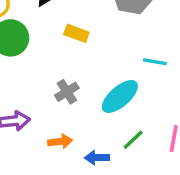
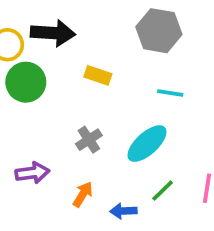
cyan line: (155, 62) -> (170, 93), moved
orange arrow: (60, 141) -> (83, 194), turned -50

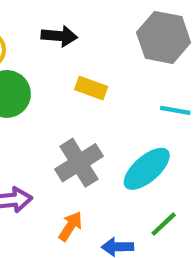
black arrow: (53, 33) -> (59, 36), moved, size x0.7
gray cross: (89, 140) -> (79, 163), size x1.5

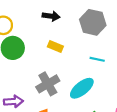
black arrow: (59, 36) -> (51, 16), moved

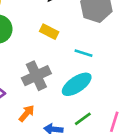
cyan line: (97, 59) -> (84, 53), moved

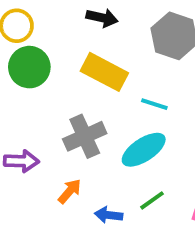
yellow rectangle: (49, 32) -> (104, 72), size x1.6

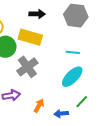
yellow rectangle: (104, 72) -> (30, 37), moved
gray cross: (85, 136) -> (27, 67), moved

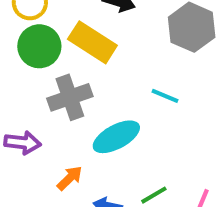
cyan ellipse: (72, 77) -> (116, 137), moved

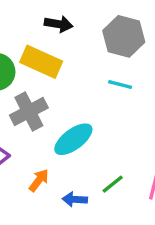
cyan line: (165, 96) -> (120, 84), moved

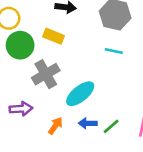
yellow rectangle: (41, 62) -> (54, 36), size x0.7
blue arrow: (75, 199) -> (88, 123), moved

